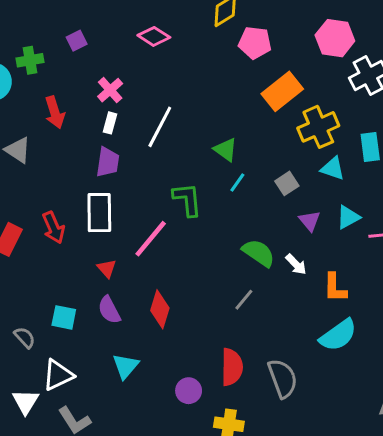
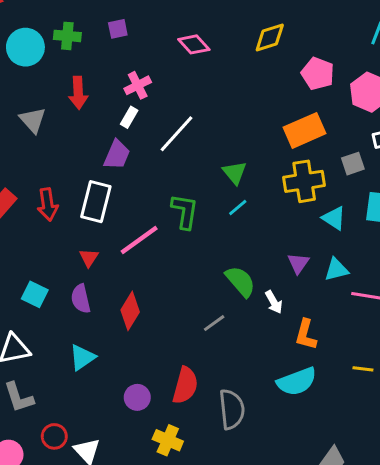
pink pentagon: (255, 43) -> (318, 74), moved
yellow cross: (318, 127) -> (304, 181), moved
gray square: (287, 183) -> (353, 164), moved

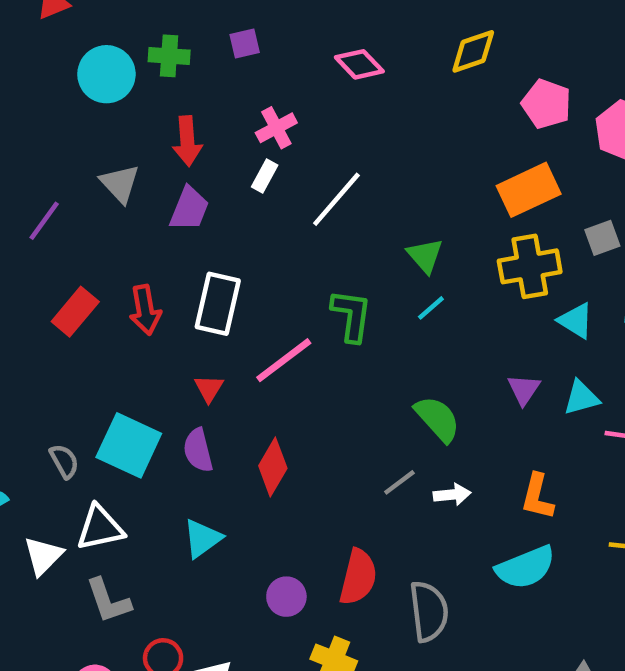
purple trapezoid: (117, 155) -> (189, 209), moved
cyan square: (35, 294) -> (129, 445), size x1.6
white arrow: (274, 302) -> (452, 495), moved, turned -65

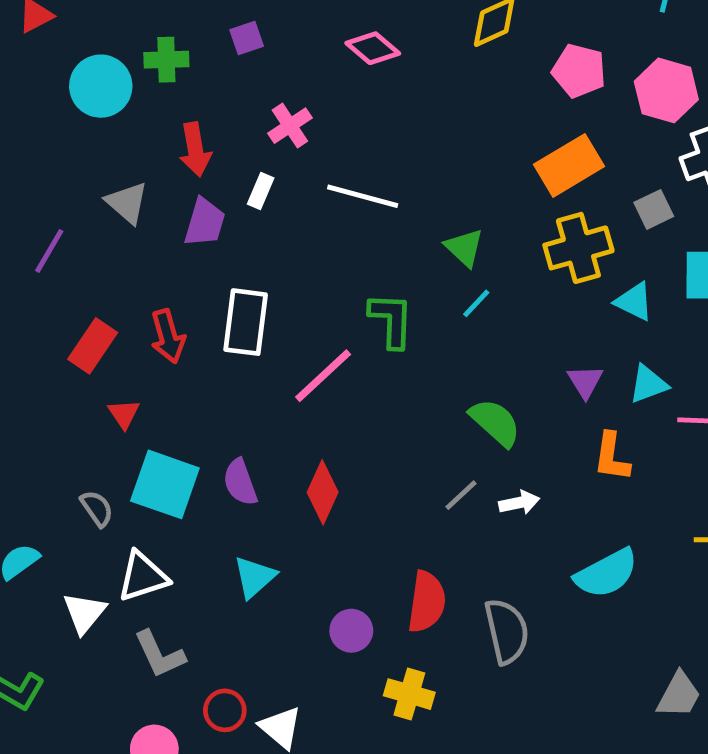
white rectangle: (265, 176) -> (261, 191), moved
white line: (336, 199) -> (363, 196), turned 70
red triangle: (209, 388) -> (124, 414), moved
orange L-shape: (537, 497) -> (612, 457), moved

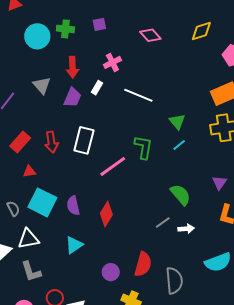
red triangle: (124, 414) -> (29, 171), turned 48

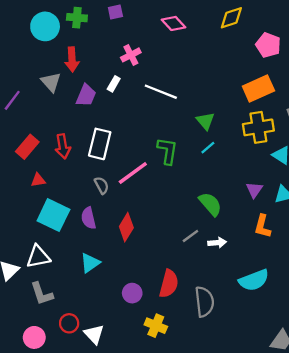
red arrow: (72, 67) -> (72, 59), moved
gray semicircle: (13, 209) -> (102, 185), moved

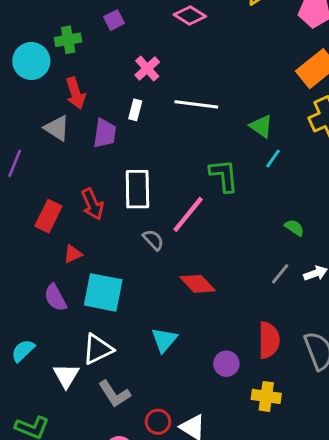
green semicircle: (210, 204) -> (294, 228), size x0.6
purple semicircle: (89, 218) -> (55, 298), moved
red diamond: (126, 227) -> (198, 284), turned -60

